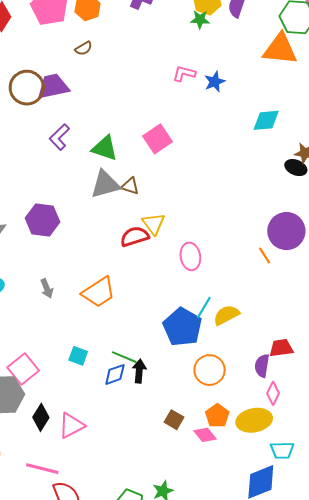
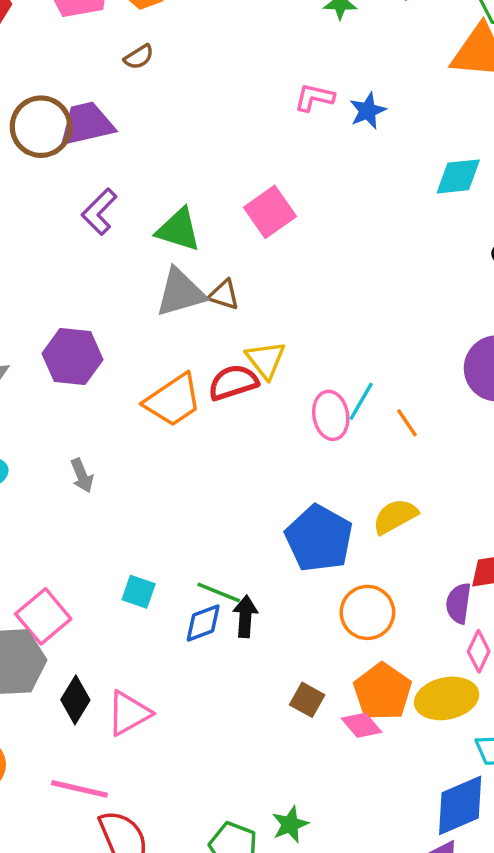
orange line: (265, 256) -> (407, 423), moved
orange trapezoid: (99, 292) -> (173, 400), moved
cyan line: (204, 307) -> (361, 401), moved
orange pentagon: (217, 416) -> (382, 692), size x1.4

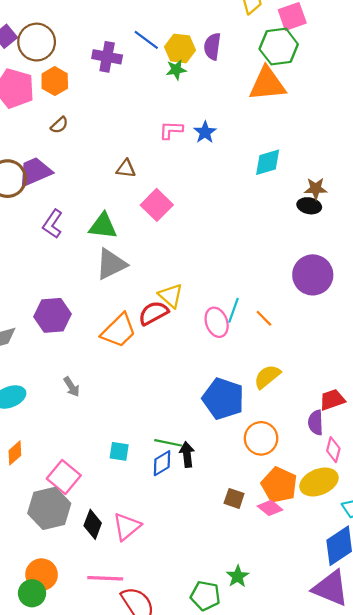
brown triangle: (224, 295) -> (126, 169), moved

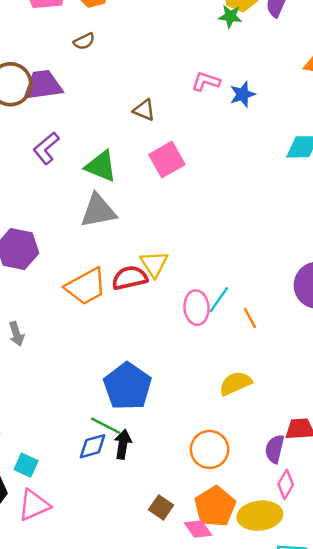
blue pentagon: (223, 399) -> (128, 386), moved
cyan square: (119, 451) -> (26, 465), moved

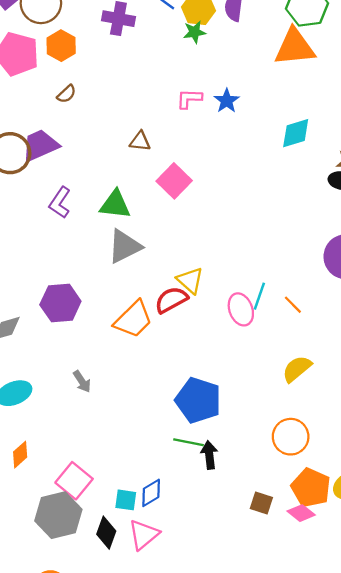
blue diamond: (93, 446) -> (151, 493), moved

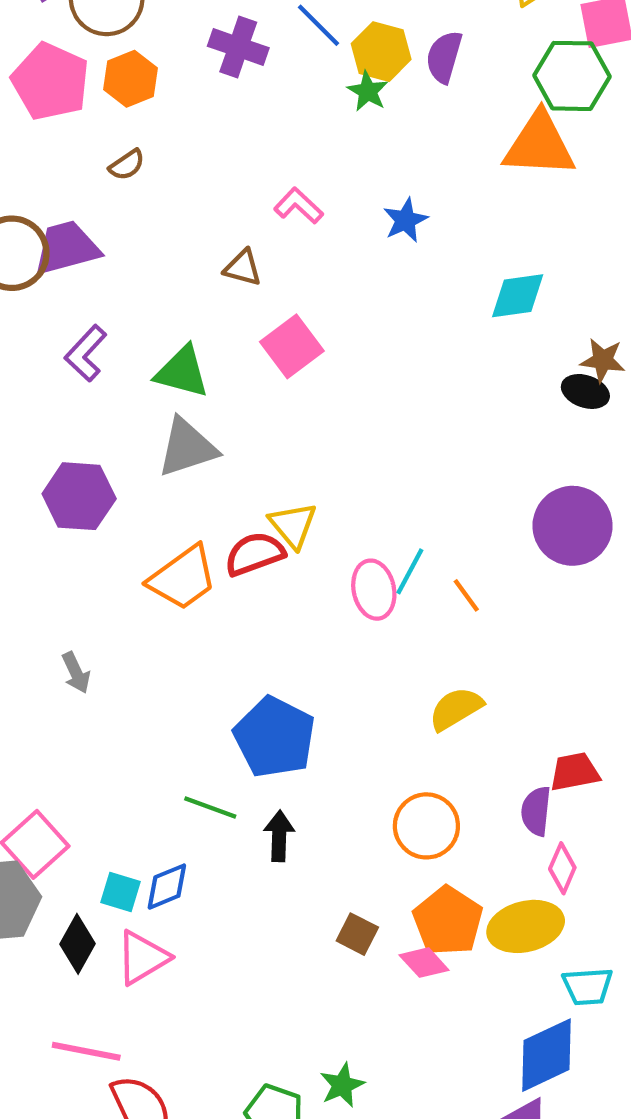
green star: (194, 32) -> (368, 91), turned 30
pink L-shape: (189, 99) -> (299, 206), moved, turned 32
purple hexagon: (60, 303) -> (79, 496), moved
green line: (188, 442) -> (210, 807), moved

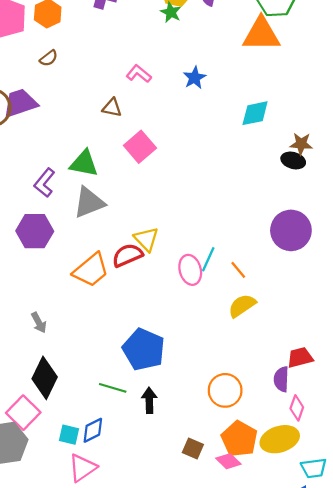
purple L-shape: (86, 353) -> (44, 183), moved
yellow semicircle: (456, 709) -> (242, 306), moved
black diamond: (78, 944) -> (45, 378), moved, size x1.4

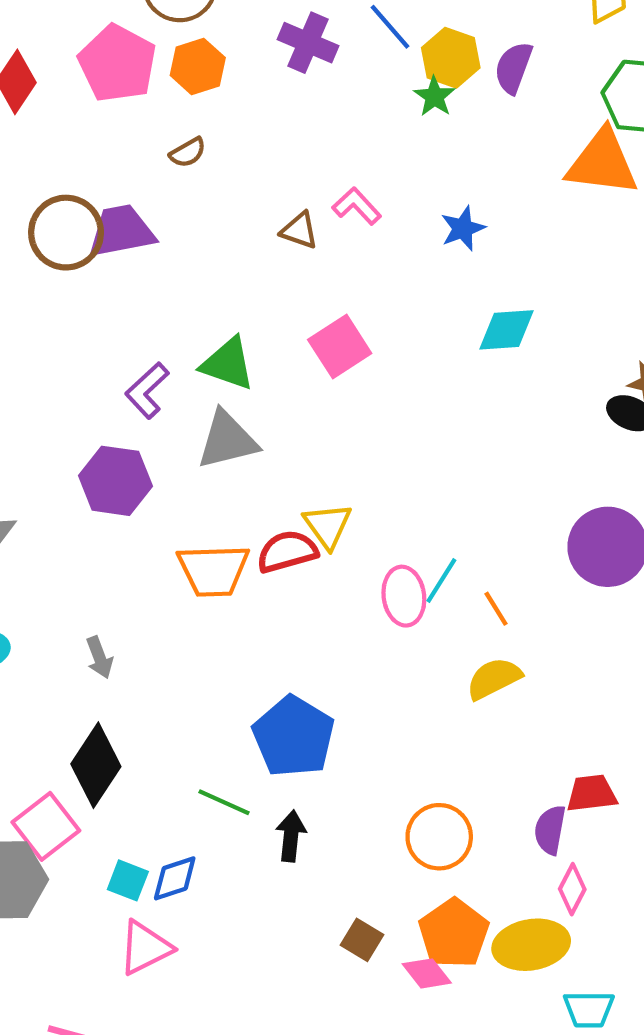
brown triangle: (112, 108) -> (299, 230), moved
cyan diamond: (255, 113) -> (507, 330), moved
orange trapezoid: (91, 270) -> (213, 570), turned 30

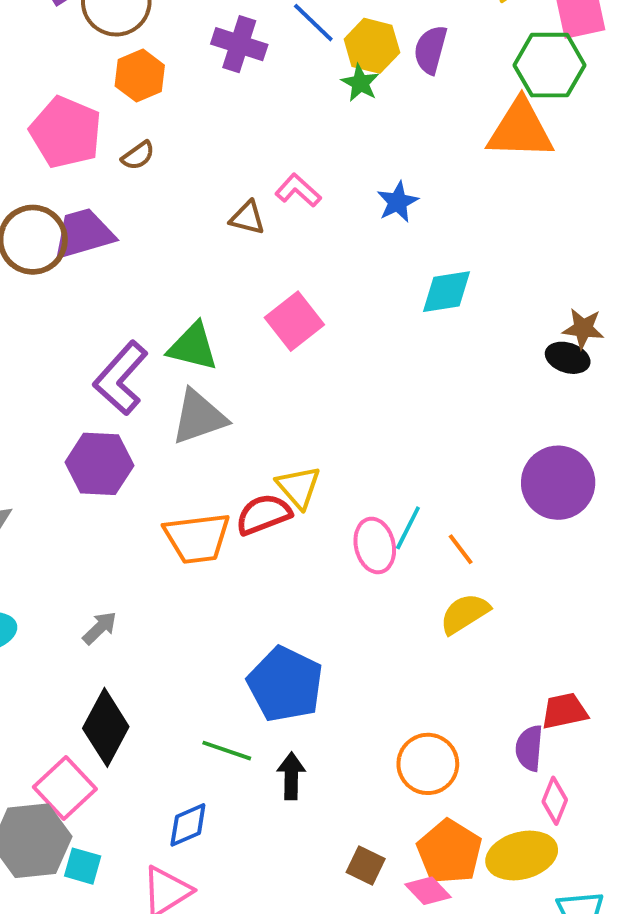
pink pentagon: (117, 63) -> (66, 132), moved
purple L-shape: (147, 390) -> (121, 378), size x1.4
gray arrow: (99, 657) -> (100, 628), turned -108
cyan square: (128, 880) -> (83, 866), moved

